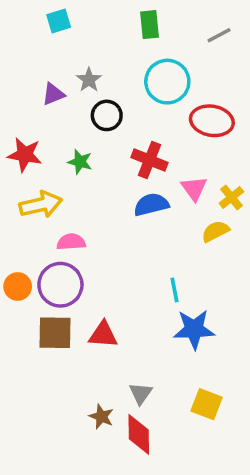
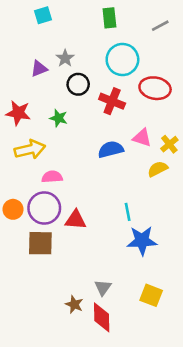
red cross: (149, 160) -> (112, 101), moved
pink triangle: (194, 189) -> (142, 138), turned -36
red triangle: (103, 335) -> (76, 220), moved

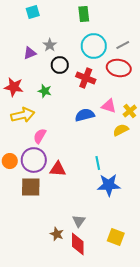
gray line: (160, 26) -> (123, 45), moved
pink semicircle: (52, 177) -> (40, 136), turned -56
yellow square: (151, 295) -> (116, 237), moved

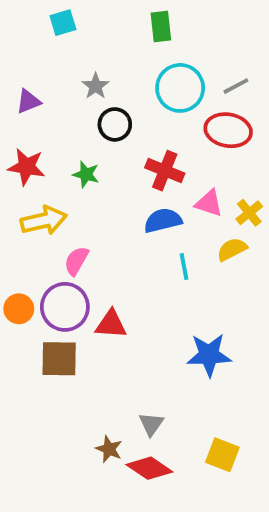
purple triangle: (30, 53) -> (28, 101), moved
red cross: (86, 78) -> (165, 171), moved
cyan line: (98, 163) -> (184, 267), moved
red diamond: (78, 244) -> (149, 468), turned -55

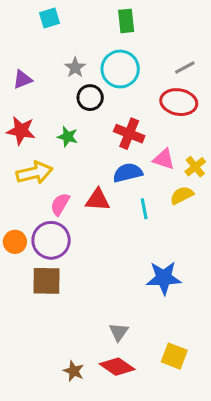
cyan circle: (180, 88) -> (120, 69), moved
red triangle: (111, 324) -> (98, 200), moved
brown star: (109, 449) -> (74, 371), moved

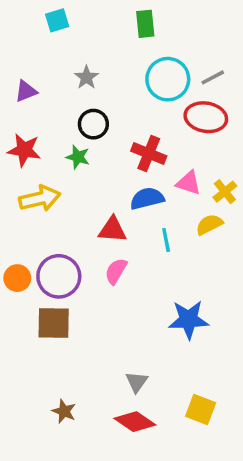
cyan circle: (120, 69) -> (168, 79), moved
black circle: (90, 98) -> (93, 124), moved
pink semicircle: (60, 204) -> (116, 271), moved
brown star: (74, 371) -> (64, 411), moved

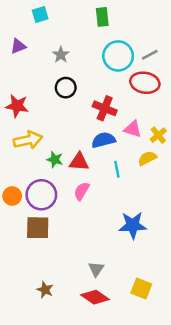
purple triangle: (26, 91) -> (18, 46), moved
green star: (78, 157) -> (55, 159), moved

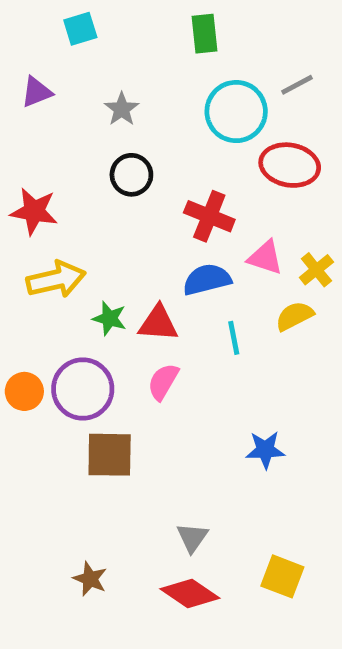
gray line: (150, 55) -> (297, 85), moved
blue star: (133, 225) -> (265, 450), size x0.7
brown square: (38, 228) -> (110, 455), moved

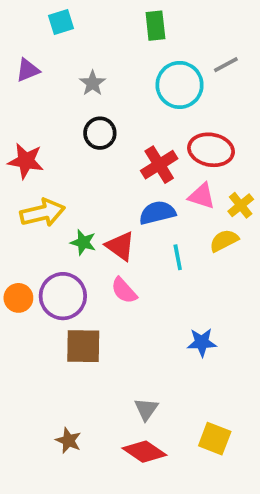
red ellipse: (290, 165) -> (211, 150), moved
red cross: (209, 216) -> (159, 165), turned 36
red triangle: (158, 323) -> (120, 246), turned 32
pink semicircle: (163, 382) -> (124, 291), turned -72

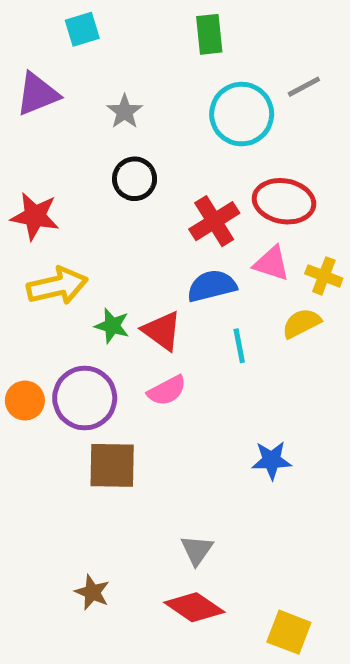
purple triangle: (28, 70) -> (37, 94), size x1.4
yellow cross: (241, 205) -> (324, 276), turned -30
pink semicircle: (124, 291) -> (167, 391), turned -76
yellow square: (215, 439) -> (289, 632), moved

